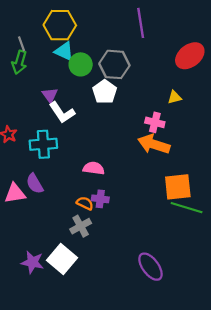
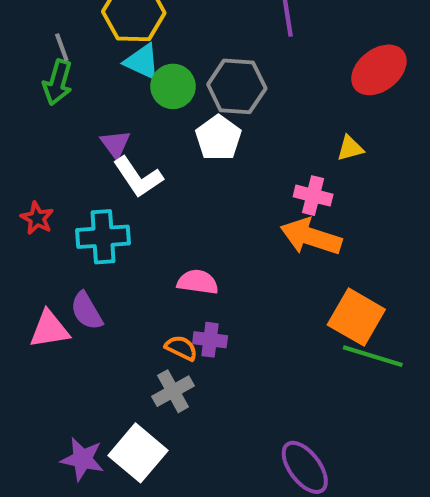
orange square: (178, 187) -> (356, 317), turned 36

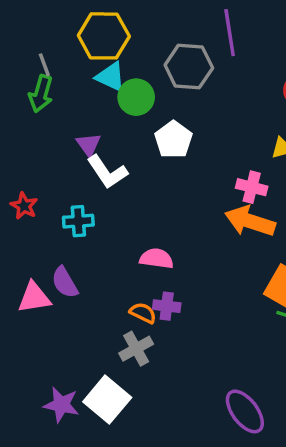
gray hexagon: (237, 86) -> (189, 67), moved
cyan cross: (103, 237) -> (78, 221), size x0.7

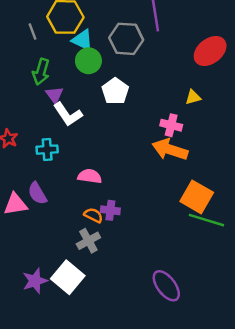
gray line: (44, 65) -> (33, 32), moved
cyan triangle: (111, 77) -> (82, 40), moved
green arrow: (41, 94) -> (41, 72), moved
pink semicircle: (156, 259) -> (90, 176), moved
purple star: (61, 405) -> (35, 281), turned -30

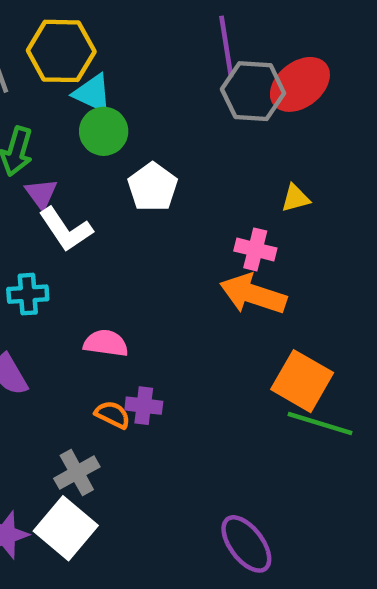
gray hexagon: (126, 39) -> (253, 91), moved
red ellipse: (210, 51) -> (300, 84), moved
gray cross: (88, 241) -> (77, 473), moved

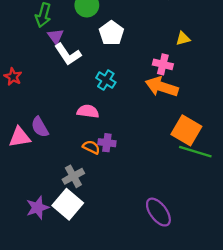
cyan cross: (28, 294) -> (106, 80), moved, turned 36

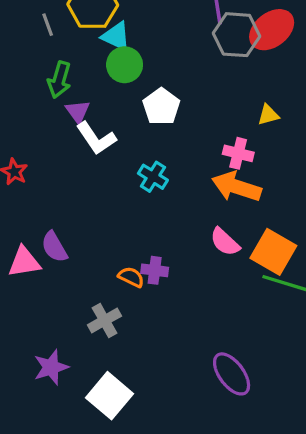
pink semicircle: (88, 111) -> (225, 242), moved, turned -145
white square: (68, 204) -> (109, 396), moved

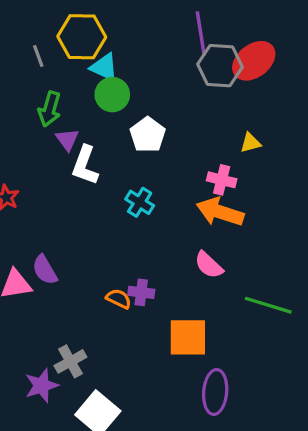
white L-shape: (96, 138) -> (85, 165), turned 54
orange square: (273, 252) -> (188, 337), moved, turned -30
gray cross: (104, 320) -> (70, 361), moved
purple ellipse: (232, 374) -> (215, 392), turned 42

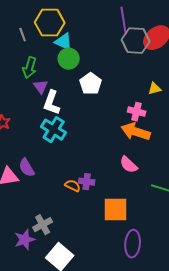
cyan cross: (140, 202) -> (54, 130), moved, size x1.4

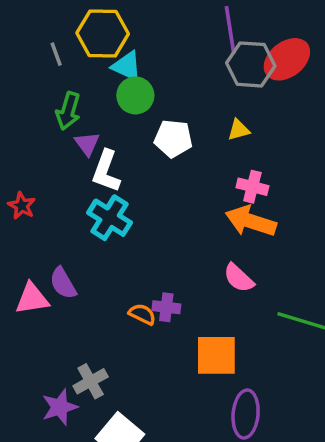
white pentagon: (91, 84) -> (173, 138), turned -30
yellow triangle: (155, 89) -> (239, 130), moved

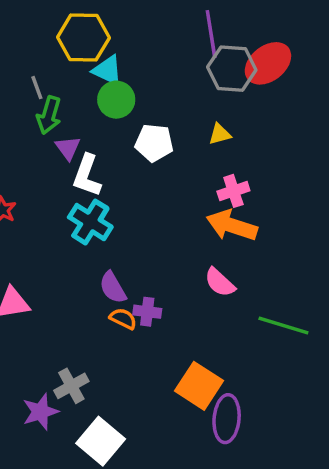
gray line: (56, 54) -> (37, 88), moved
pink cross: (252, 187) -> (233, 191), turned -32
purple semicircle: (63, 283) -> (113, 288), moved
orange square: (216, 355) -> (199, 386), moved, turned 33

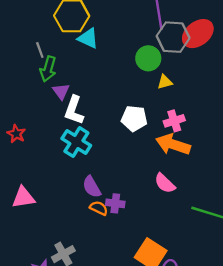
green circle: (116, 100) -> (148, 58), moved
white pentagon: (154, 143) -> (134, 118), moved

